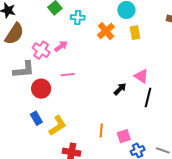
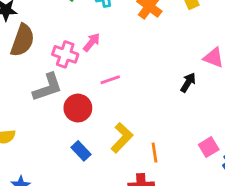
yellow L-shape: (58, 126) -> (122, 138), moved
orange line: (101, 131) -> (155, 153), moved

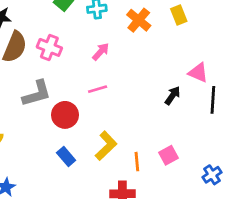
pink arrow: (92, 42) -> (101, 52), moved
pink cross: (65, 54) -> (49, 47), moved
pink square: (209, 147) -> (169, 155), moved

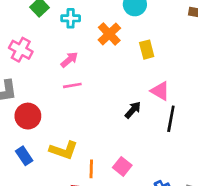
yellow rectangle: (179, 15) -> (147, 50), moved
pink line: (98, 89) -> (72, 85), moved
yellow L-shape: (106, 146) -> (63, 150), turned 56
pink square: (169, 155) -> (122, 166), turned -30

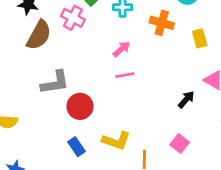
orange cross: (109, 34) -> (162, 23), turned -30
pink cross: (21, 50) -> (73, 18), moved
pink square: (122, 166) -> (180, 144), moved

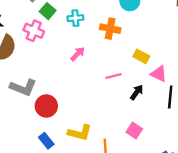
yellow rectangle: (200, 38) -> (141, 56), moved, turned -42
pink line: (125, 75) -> (113, 76), moved
gray L-shape: (55, 83) -> (23, 87), turned 36

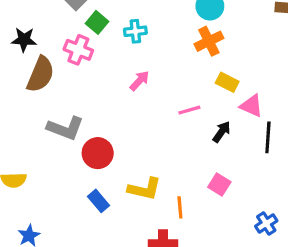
orange cross: (110, 29) -> (209, 41), moved, turned -36

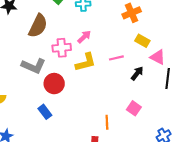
pink cross: (78, 50) -> (62, 48), moved, turned -30
brown semicircle: (40, 74) -> (38, 26), moved
yellow L-shape: (145, 189) -> (86, 62), moved, turned -30
blue rectangle: (98, 201) -> (45, 112), moved

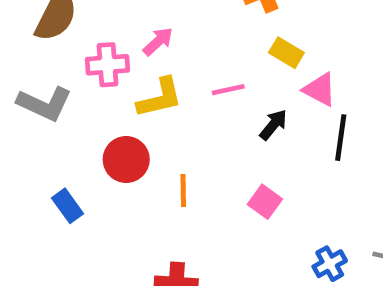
red circle: (54, 84) -> (126, 160), moved
orange line: (107, 122) -> (183, 191), moved

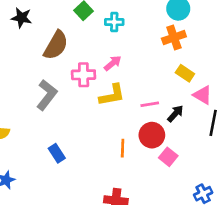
pink line: (228, 90) -> (150, 104), moved
gray L-shape: (45, 104) -> (47, 95), turned -80
red circle: (126, 160) -> (152, 135), moved

